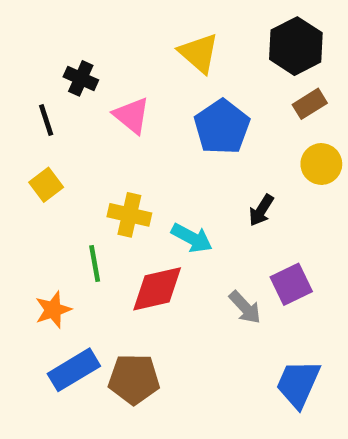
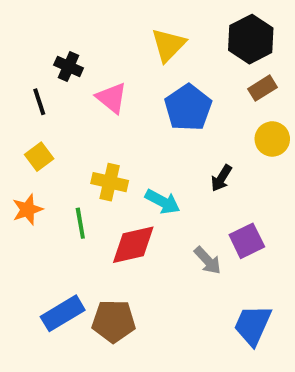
yellow triangle: (199, 53) -> (168, 45), turned 33
orange star: (53, 310) -> (27, 210), moved

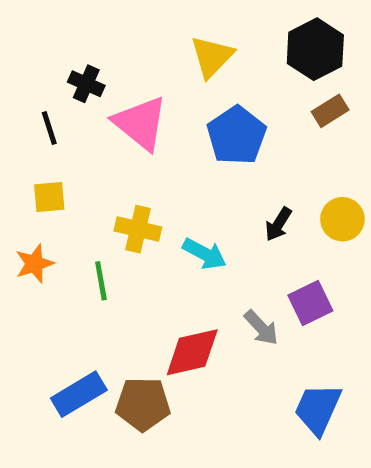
pink triangle: (112, 98) -> (140, 123), size x1.4
yellow circle: (272, 139) -> (342, 219), moved
yellow square: (39, 157) -> (49, 197), turned 32
red diamond: (133, 245) -> (192, 352), moved

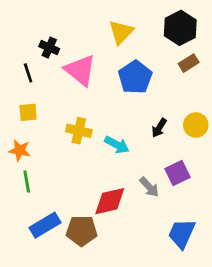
orange star: (34, 264) -> (20, 150), turned 30
green line: (101, 281) -> (27, 181), moved

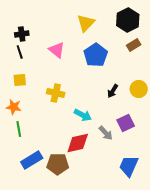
black cross: (49, 48) -> (22, 34), moved, turned -32
pink triangle: (80, 70) -> (57, 50), size x0.7
cyan arrow: (117, 145) -> (83, 115), moved

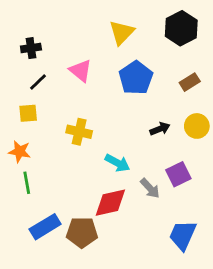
brown rectangle: (134, 45) -> (190, 82), moved
black line: (20, 52) -> (38, 82), moved, turned 64
black arrow: (113, 91) -> (160, 129), turned -144

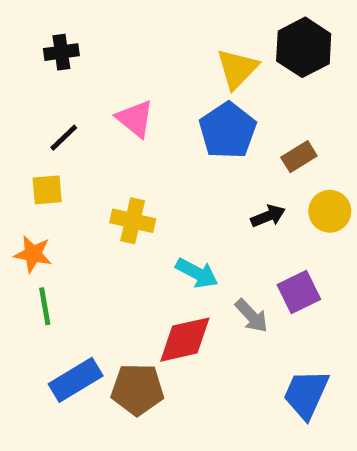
yellow triangle: (122, 32) -> (237, 69), moved
black cross: (31, 48) -> (61, 52), moved
brown rectangle: (190, 82) -> (299, 157), moved

